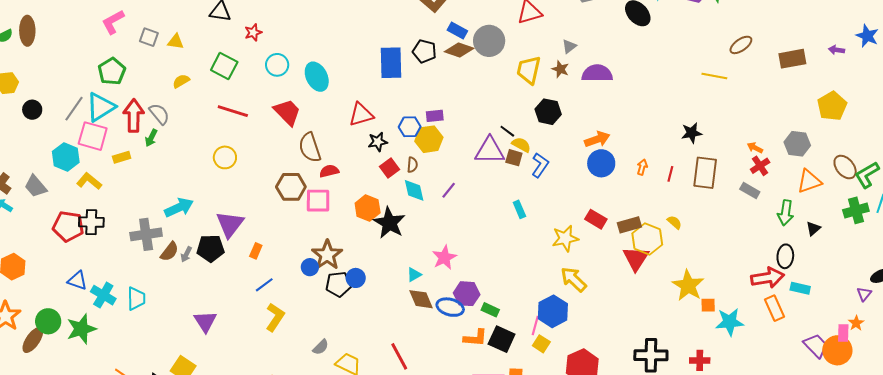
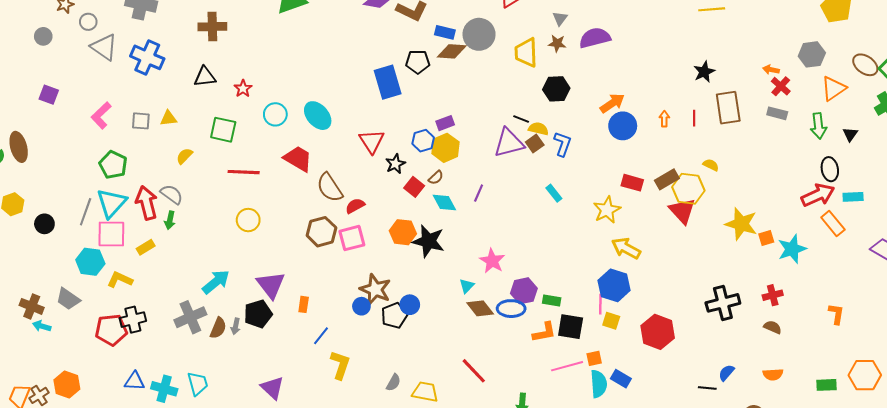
red triangle: (361, 115) -> (372, 141), turned -32
brown square: (514, 158) -> (535, 143), turned -36
brown semicircle: (412, 165) -> (436, 178), turned 56

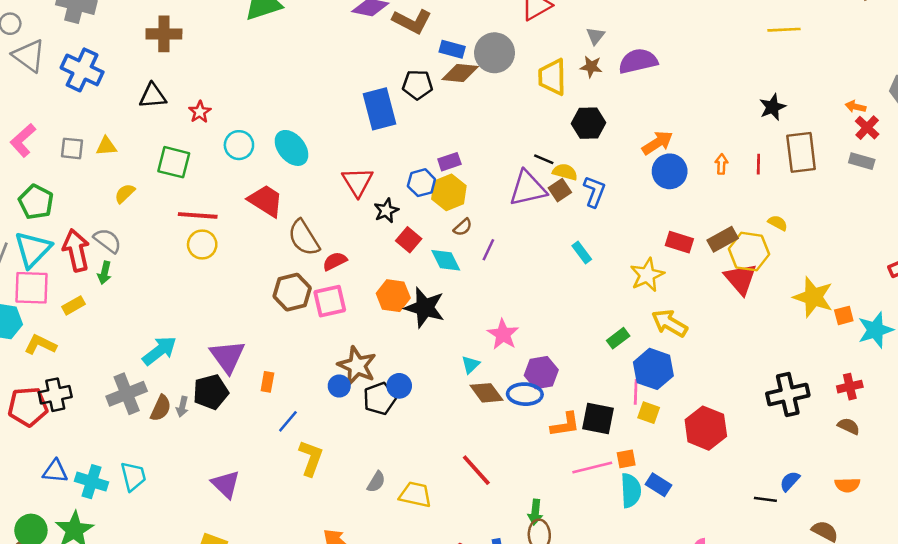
brown semicircle: (436, 178) -> (463, 227), moved
yellow circle: (248, 220) -> (202, 244), moved
green rectangle: (552, 301) -> (618, 338), moved, turned -48

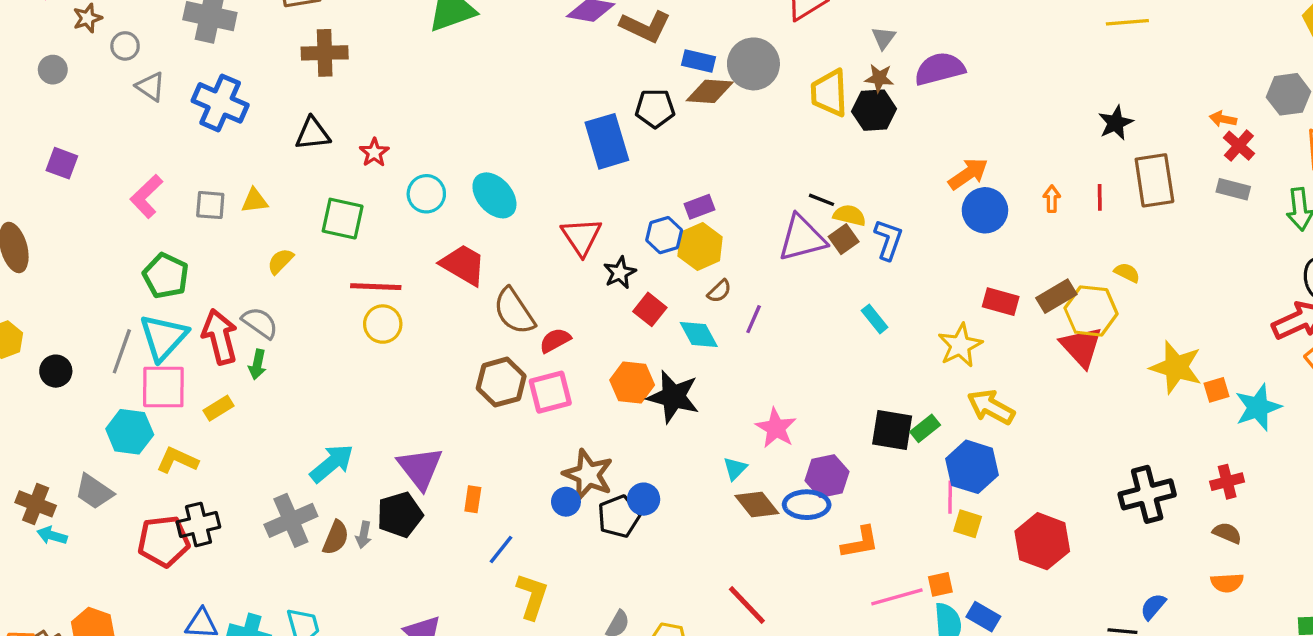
gray triangle: (29, 56) -> (151, 87), size x0.7
black hexagon: (589, 123) -> (874, 110), moved
black square: (598, 419) -> (892, 430), moved
orange semicircle: (847, 485) -> (1227, 583), moved

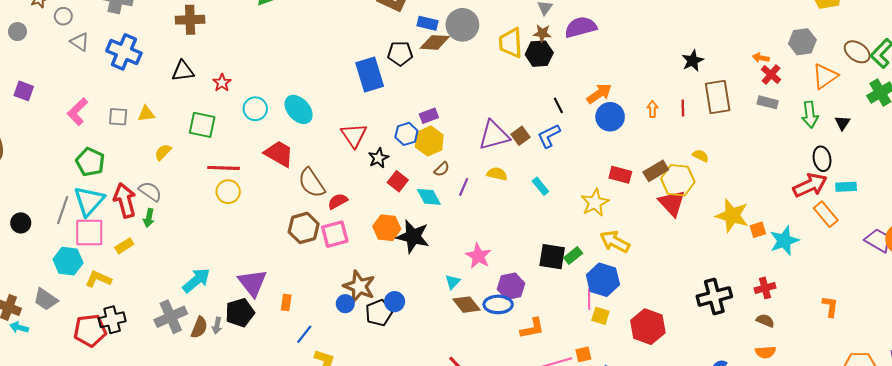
black line: (821, 200) -> (558, 105), moved, turned 42
yellow semicircle: (850, 215) -> (497, 174), moved
blue L-shape: (888, 240) -> (549, 136), turned -135

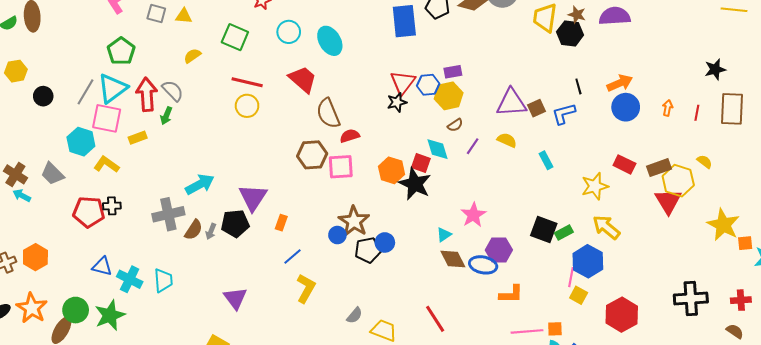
red triangle: (354, 135) -> (403, 82), moved
red square: (398, 181) -> (421, 163), moved, turned -30
black cross: (112, 320) -> (112, 206), size x0.7

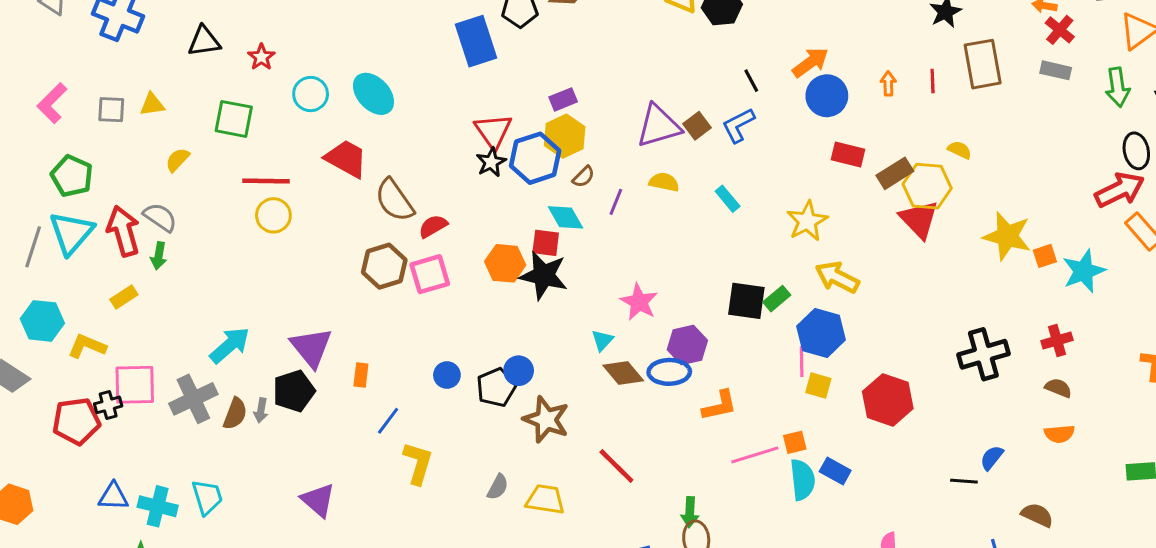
blue hexagon: (428, 85) -> (535, 158), moved, size x1.5
pink square: (107, 118) -> (135, 385), moved
red rectangle: (624, 164) -> (848, 155), moved
brown star: (354, 221) -> (546, 419), moved

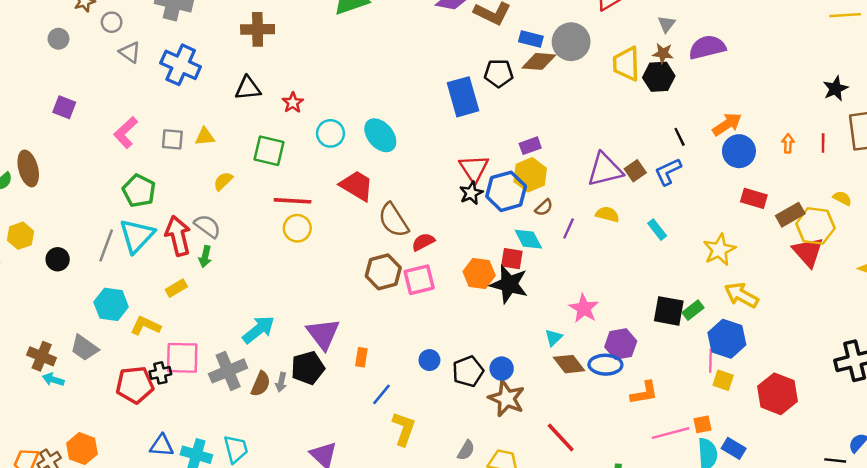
blue circle: (519, 371) -> (502, 369), moved

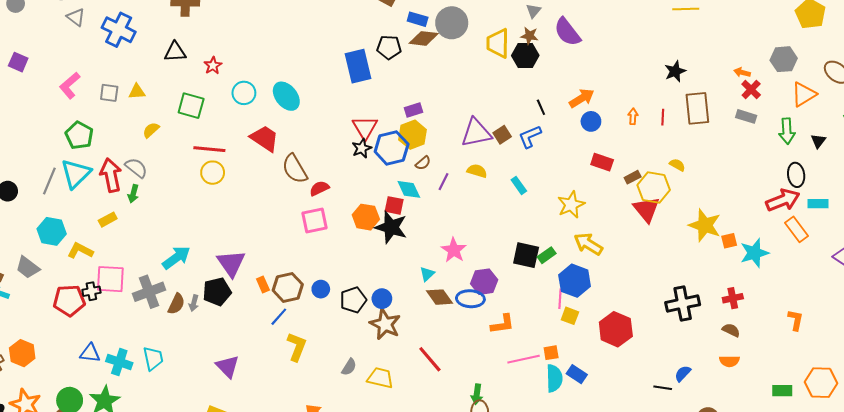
purple semicircle: (707, 47) -> (567, 32), turned -116
blue circle: (739, 151) -> (591, 121), size x0.7
brown rectangle: (790, 215) -> (633, 177), size x0.7
brown hexagon: (383, 272) -> (288, 287), moved
orange rectangle: (361, 357) -> (263, 284), turned -35

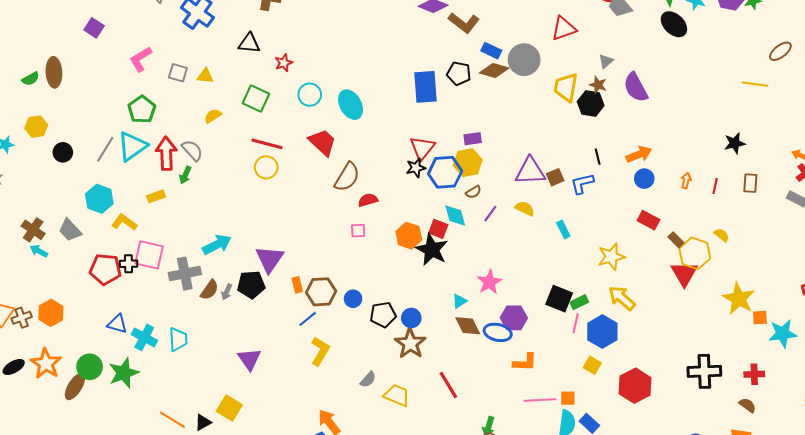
brown rectangle: (697, 108) -> (750, 183), size x0.6
brown semicircle: (295, 169) -> (347, 177), turned -128
brown rectangle: (633, 177) -> (676, 240), turned 63
pink square: (315, 220) -> (358, 231), size x0.6
pink line: (560, 299) -> (576, 323), moved

